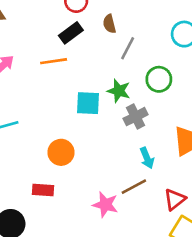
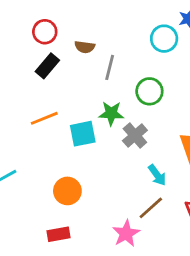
brown semicircle: (109, 24) -> (85, 47), turned -54
orange line: (54, 61) -> (44, 118), moved
pink star: (105, 205) -> (126, 233), turned -30

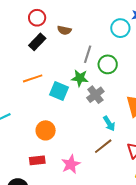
gray line: (110, 67) -> (88, 54), moved
cyan square: (83, 134) -> (59, 91), turned 30
pink star: (126, 233) -> (71, 164), moved

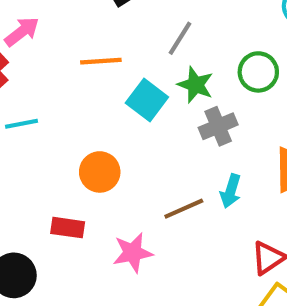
gray line: (88, 54) -> (180, 38), moved
cyan arrow: (109, 124) -> (231, 191), turned 35
brown line: (103, 146) -> (184, 209), moved

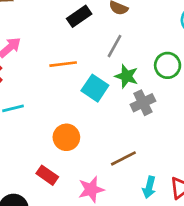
cyan arrow: (231, 191) -> (149, 187), moved
red rectangle: (68, 228) -> (47, 175), turned 30

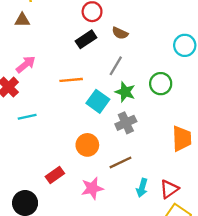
gray cross: (143, 103) -> (126, 123), moved
orange circle: (66, 137) -> (87, 145), moved
red rectangle: (47, 175) -> (55, 175), turned -72

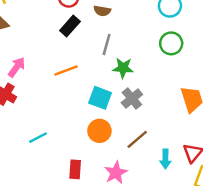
green circle: (161, 84) -> (171, 43), moved
cyan square: (98, 101) -> (100, 98), moved
cyan line: (27, 117) -> (38, 138), moved
red rectangle: (55, 175) -> (75, 169), turned -36

